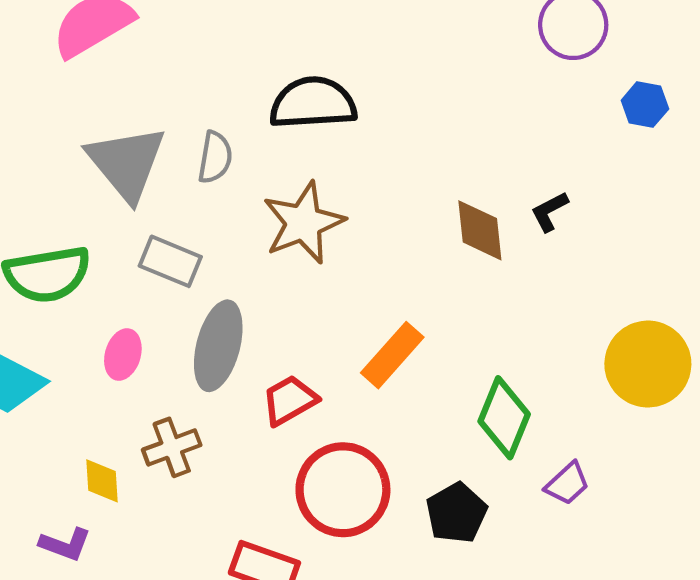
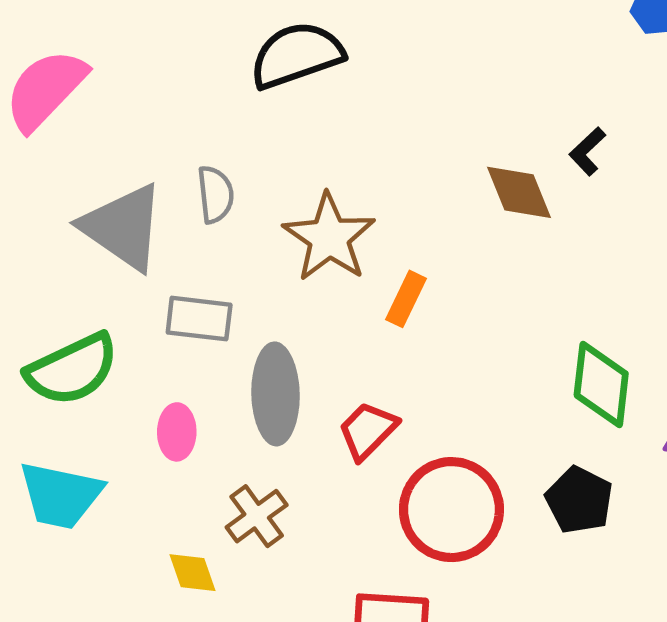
black semicircle: (313, 103) -> (297, 55), moved
orange rectangle: (392, 355) -> (406, 299), moved, size x0.7

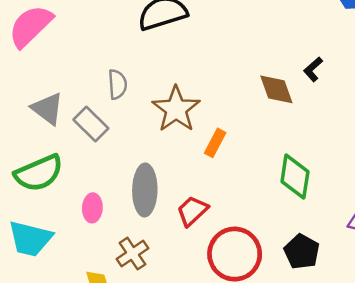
gray triangle: (123, 227) -> (47, 109), moved, size x0.7
gray rectangle: (199, 319) -> (91, 124), moved, turned 36
green diamond: (601, 384) -> (295, 177), moved

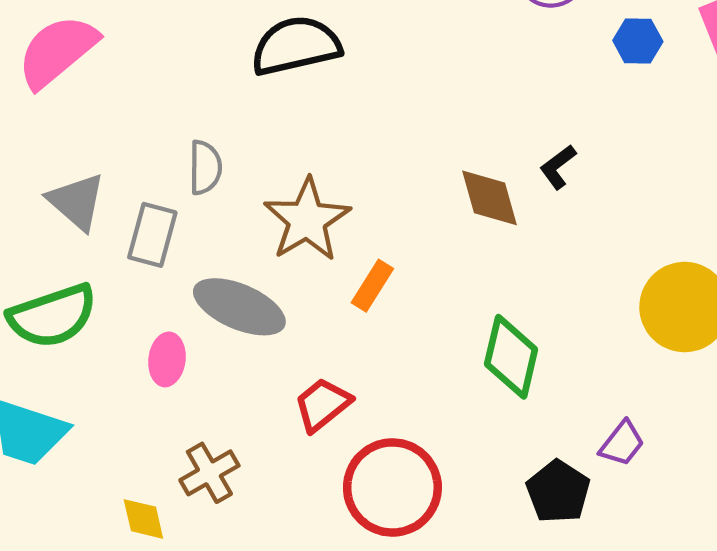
gray rectangle: (91, 124) -> (152, 235), turned 56
gray ellipse: (145, 190) -> (239, 307), moved, turned -72
pink ellipse: (92, 208) -> (167, 359), moved
black pentagon: (302, 252) -> (558, 492), moved

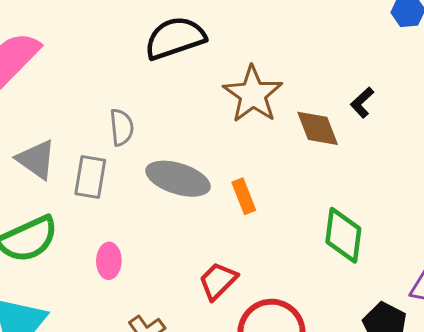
brown star: (307, 220) -> (253, 94), moved
orange rectangle: (372, 286) -> (244, 196), turned -48
gray ellipse: (239, 307) -> (178, 179), moved

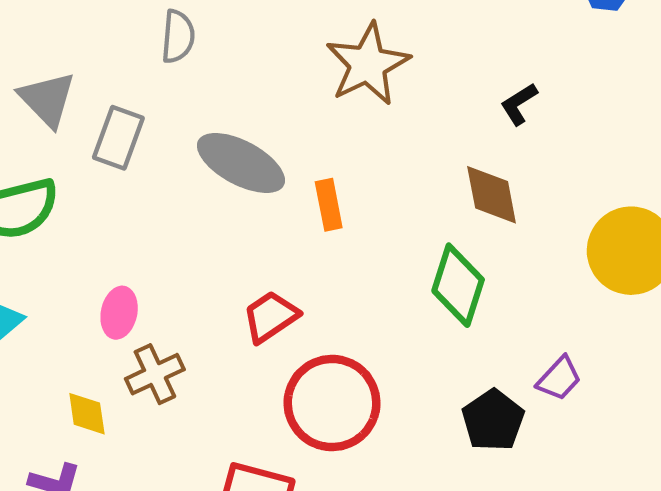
gray semicircle: (122, 127) -> (178, 36), moved
brown diamond: (318, 128) -> (492, 195), moved
pink ellipse: (109, 261) -> (119, 313), moved

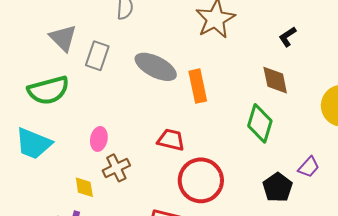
orange rectangle: (329, 205) -> (198, 86), size x1.4
red trapezoid: (270, 317) -> (171, 140), turned 48

